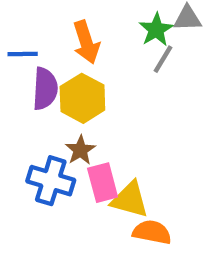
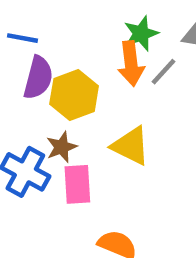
green star: (156, 30) -> (141, 34), moved
orange arrow: (86, 42) -> (131, 64), moved
yellow triangle: (130, 200) -> (131, 146), moved

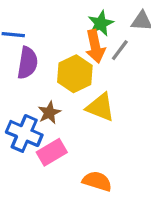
yellow hexagon: (74, 95) -> (75, 74), moved
pink rectangle: (77, 184) -> (52, 152), moved, turned 68

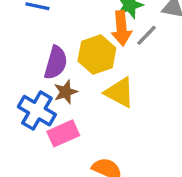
purple semicircle: (27, 63) -> (56, 63), moved

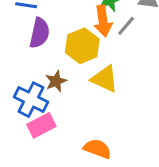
purple semicircle: (56, 63) -> (39, 33), moved
pink rectangle: (63, 133) -> (41, 125), moved

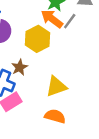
orange arrow: (103, 21) -> (52, 19), turned 140
yellow triangle: (105, 79) -> (56, 87), moved, turned -40

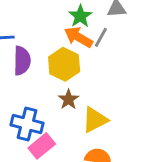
brown star: (20, 67) -> (69, 99), moved

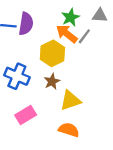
purple semicircle: (22, 61) -> (26, 24), moved
blue cross: (27, 124) -> (17, 76), moved

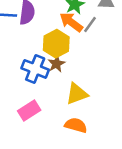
blue cross: (17, 76) -> (35, 69), moved
brown star: (52, 81) -> (56, 64), moved

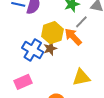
orange arrow: (71, 22) -> (73, 37), moved
yellow triangle: (77, 94) -> (81, 77), moved

